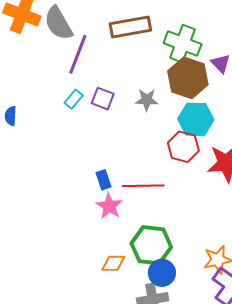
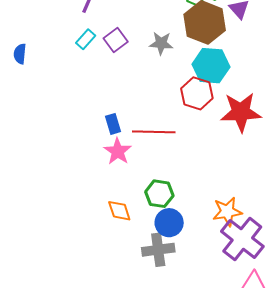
purple square: (103, 99) -> (116, 40), turned 30
green hexagon: (151, 245) -> (159, 194), size x0.7
orange diamond: (113, 263) -> (119, 211), turned 70

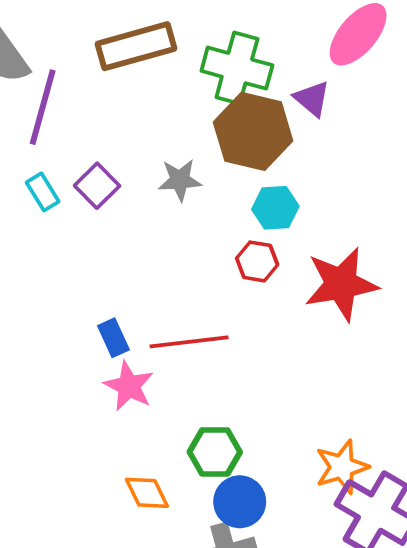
cyan rectangle: (86, 39) -> (43, 192), turned -66
cyan hexagon: (211, 66) -> (275, 208), size x0.7
red hexagon: (197, 93) -> (257, 261), size x0.7

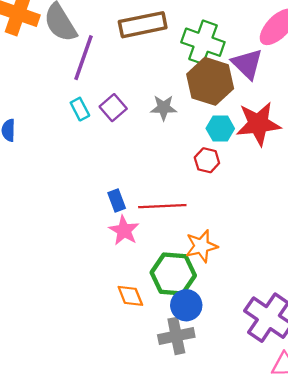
purple triangle: (312, 99) -> (247, 64), size x1.4
red star: (341, 284) -> (258, 124), moved
green hexagon: (215, 452) -> (173, 274), size x1.4
orange star: (342, 467) -> (201, 246), moved

